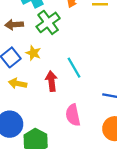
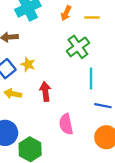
green cross: (48, 22) -> (78, 47), moved
cyan line: (74, 68) -> (91, 78), moved, turned 30

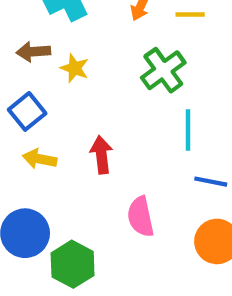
yellow star: (28, 64) -> (75, 68), moved

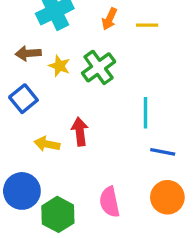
green cross: (163, 70) -> (99, 67), moved
yellow arrow: (39, 159) -> (47, 144), moved
pink semicircle: (141, 217) -> (110, 202), moved

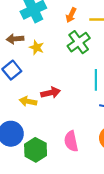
green cross: (99, 67) -> (79, 42), moved
red arrow: (80, 132) -> (51, 93), turned 84

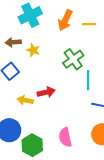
orange arrow: (71, 15) -> (65, 20), size x1.5
green cross: (79, 42) -> (73, 59), moved

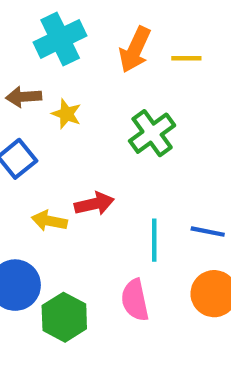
cyan line: (88, 80) -> (154, 240), moved

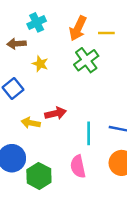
cyan cross: (60, 39) -> (37, 22), size x0.7
brown arrow: (24, 97) -> (17, 44), moved
green cross: (152, 133) -> (86, 60), moved

